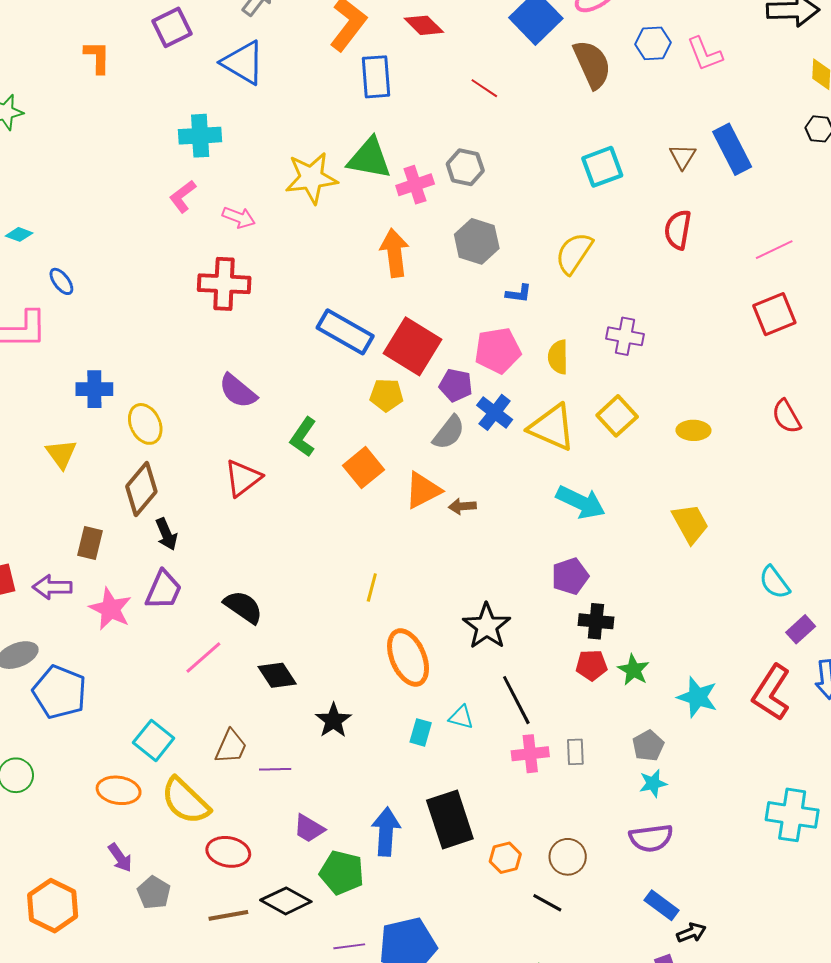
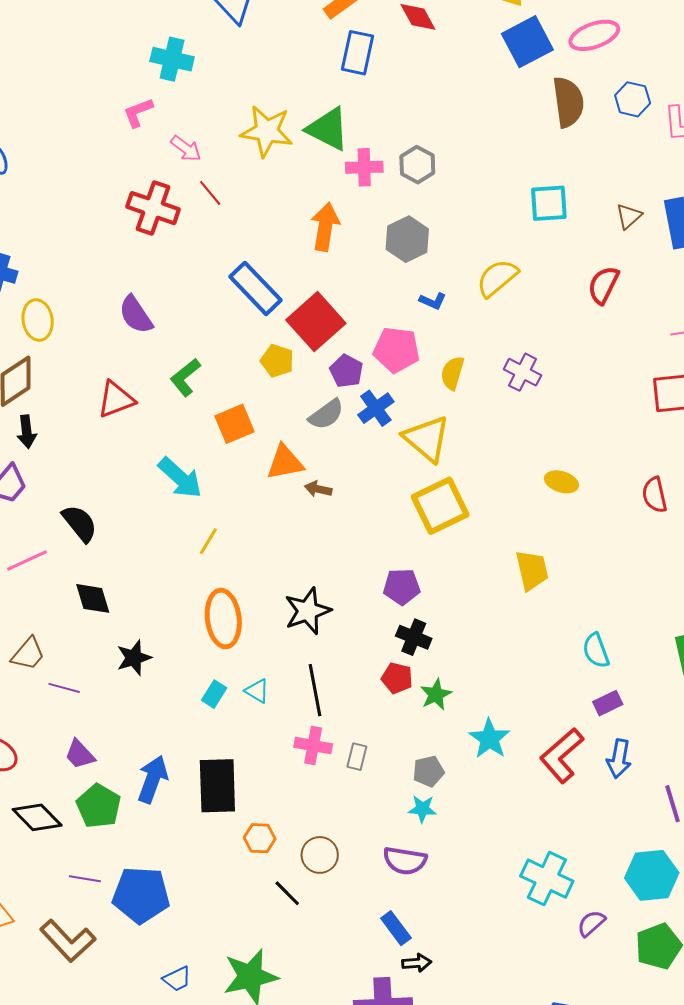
red line: (484, 88) -> (210, 193), moved
yellow square: (617, 416) -> (440, 506), moved, size x1.4
cyan arrow: (581, 502) -> (180, 478), moved

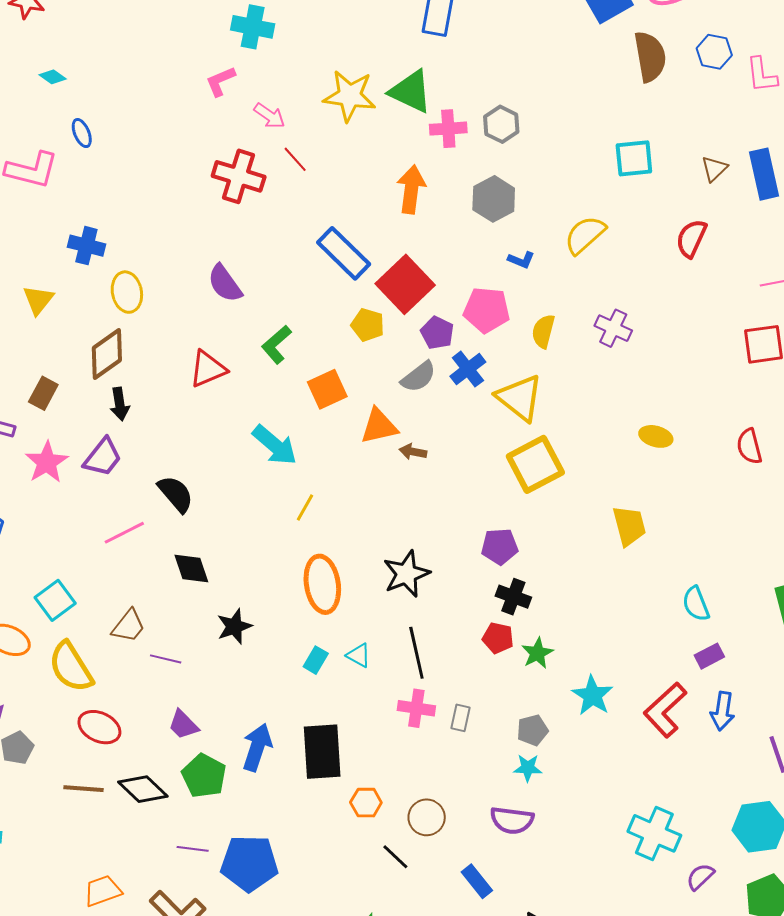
blue rectangle: (396, 928) -> (477, 881), moved

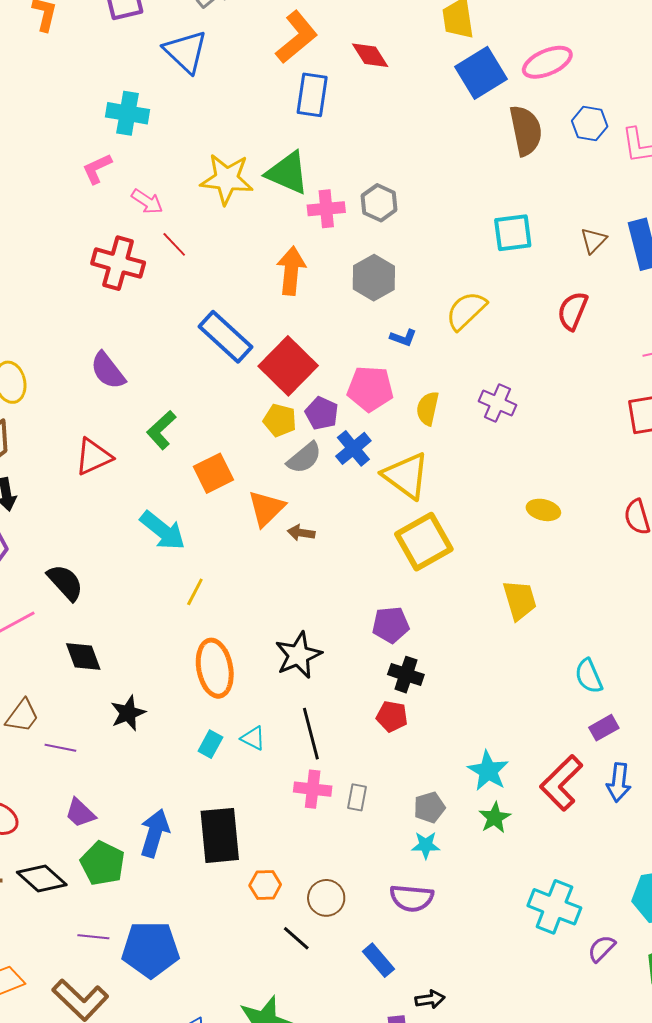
yellow pentagon: (368, 325) -> (280, 420), moved
orange triangle: (379, 426) -> (266, 508), turned -30
green star: (537, 653) -> (495, 818), moved

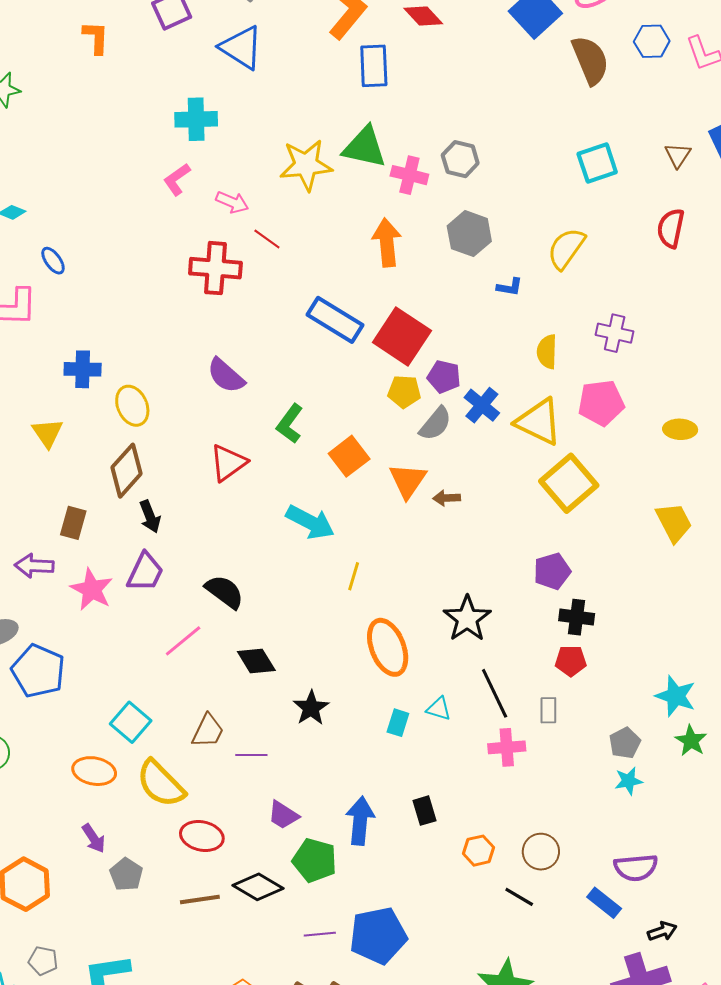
pink cross: (326, 209) -> (409, 175), turned 30
pink pentagon: (370, 389) -> (601, 403), moved
gray rectangle: (357, 797) -> (548, 710), moved
black rectangle: (220, 835) -> (424, 811), size x0.5
purple semicircle: (412, 898) -> (636, 868), moved

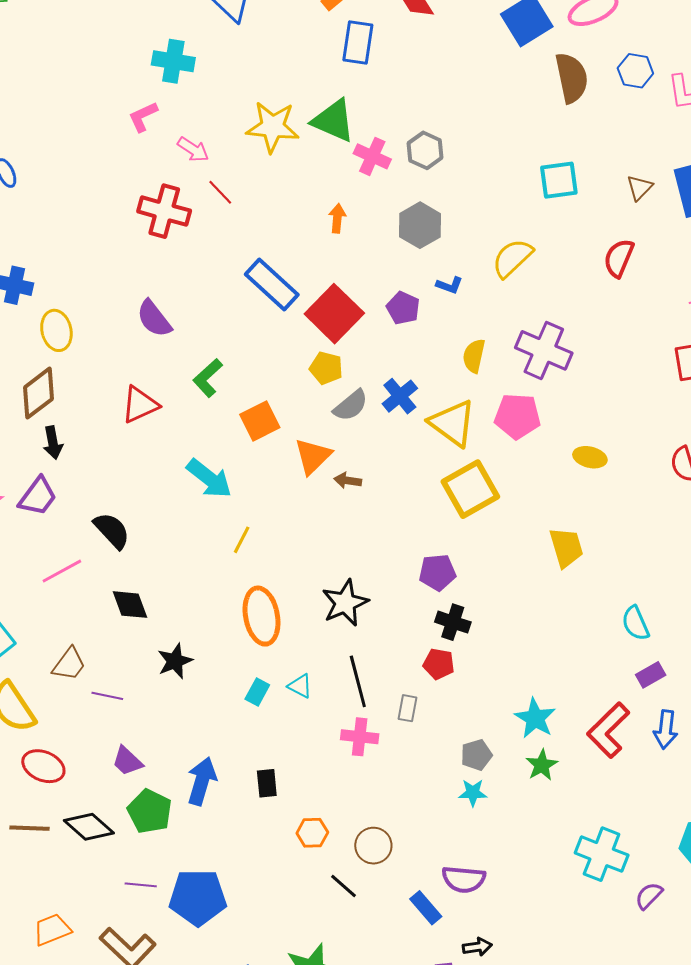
orange arrow: (387, 243) -> (337, 218), size x0.6
purple cross: (615, 333) -> (544, 350), size x1.5
purple pentagon: (444, 377) -> (403, 308), moved

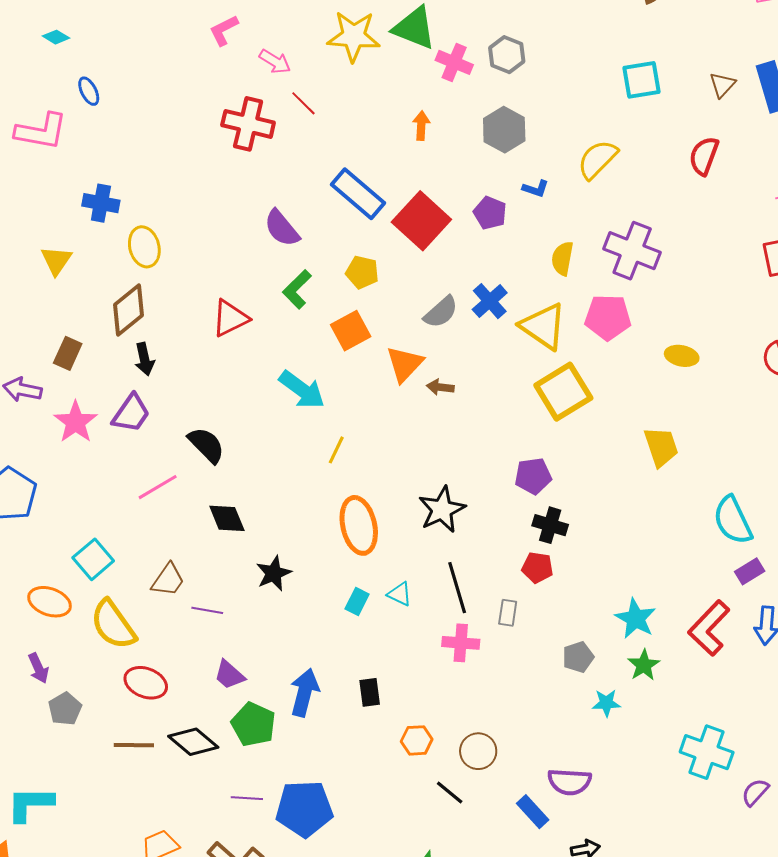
purple semicircle: (154, 319) -> (282, 228), moved
yellow pentagon: (326, 368) -> (362, 272), moved
cyan semicircle: (635, 623) -> (733, 520), size x1.4
cyan star: (473, 793) -> (606, 703), moved

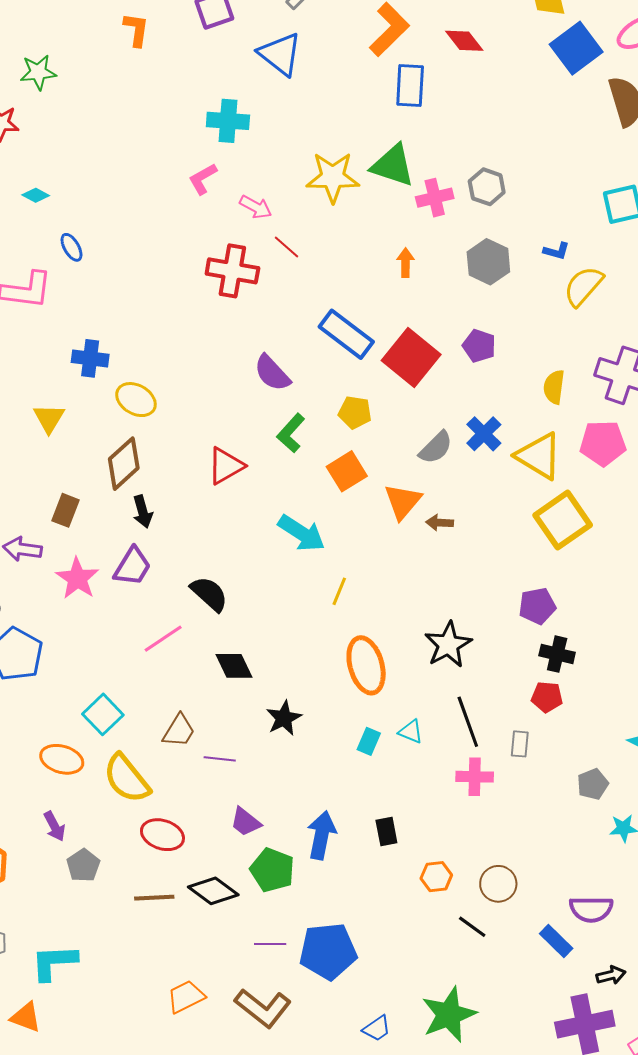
pink cross: (454, 62) -> (435, 198), turned -33
blue L-shape: (536, 189) -> (556, 251), moved
yellow ellipse: (144, 247) -> (136, 400), turned -42

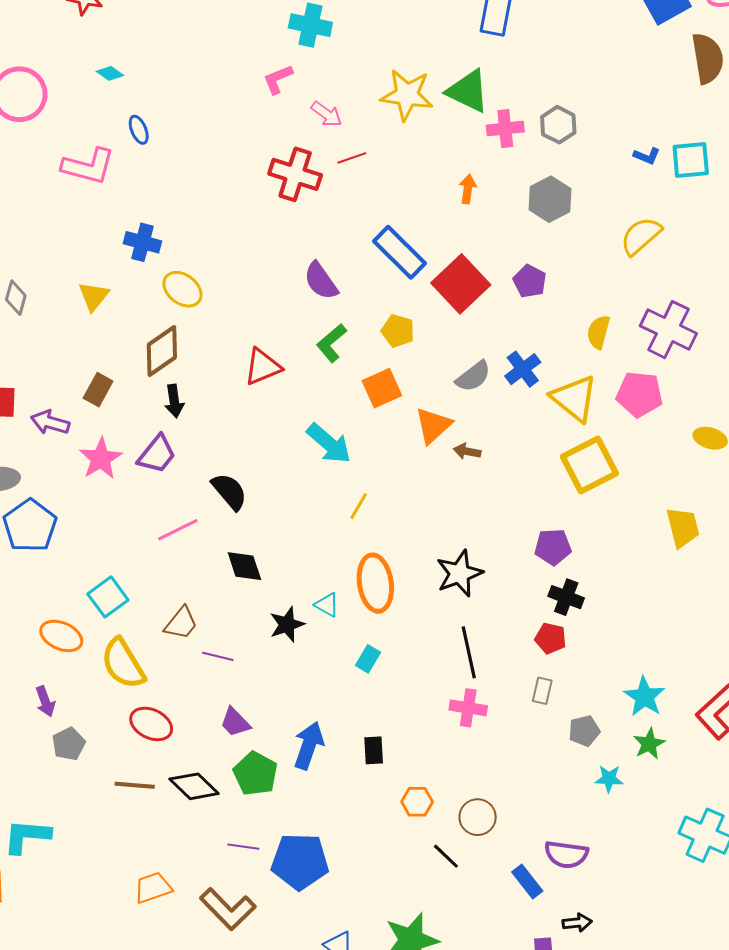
red line: (287, 247) -> (352, 158), turned -68
blue L-shape: (556, 251) -> (647, 156), moved
cyan triangle: (411, 732) -> (327, 605), moved
gray rectangle: (520, 744) -> (542, 691), moved

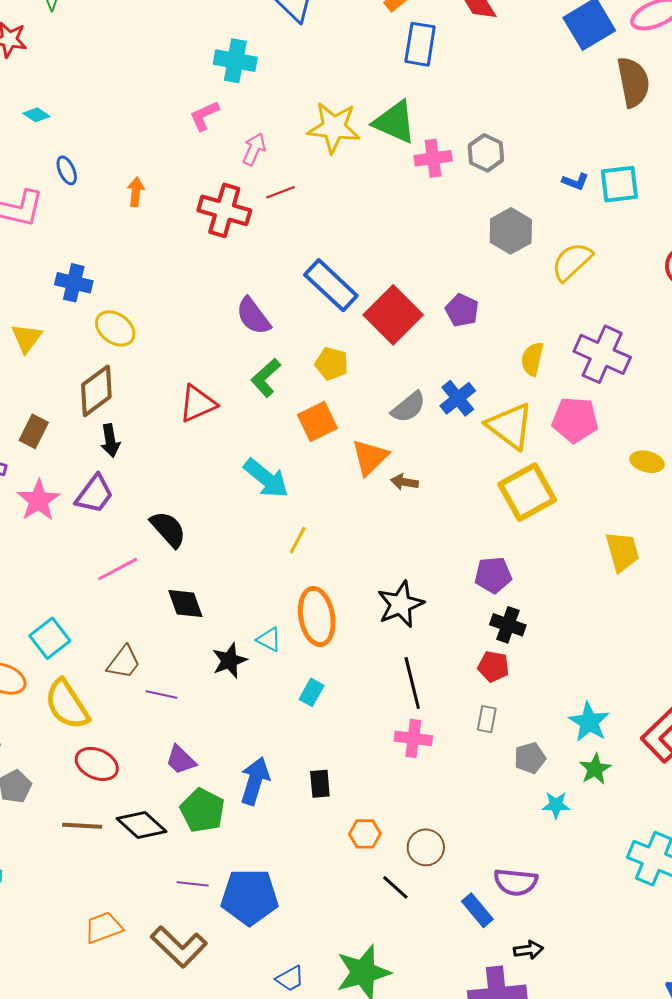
pink arrow: (327, 114) -> (254, 149), turned -100
orange arrow: (468, 189) -> (136, 192), moved
gray hexagon: (550, 199) -> (511, 231), moved

